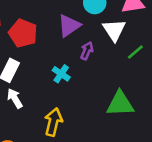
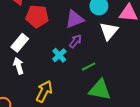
red pentagon: (23, 33) -> (37, 16), turned -30
purple arrow: (87, 51) -> (75, 41), moved
green line: (135, 52) -> (89, 67), moved

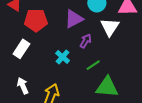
purple arrow: (75, 41) -> (86, 41), moved
white arrow: (18, 66) -> (23, 86), moved

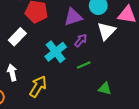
cyan cross: (63, 57) -> (56, 52), size x1.5
green triangle: (107, 87) -> (105, 89), moved, size x0.6

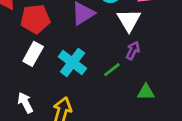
white rectangle: (17, 37) -> (33, 54), moved
purple arrow: (81, 40) -> (133, 51), moved

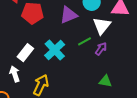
white rectangle: (33, 54) -> (25, 53), moved
green line: (112, 70) -> (84, 41), moved

